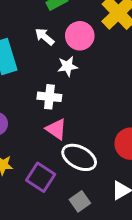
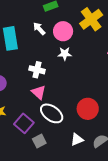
white star: (68, 66) -> (65, 54), moved
gray square: (80, 201) -> (39, 141), moved

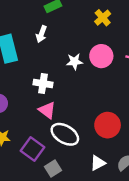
yellow cross: (91, 19) -> (103, 18), size x0.6
white arrow: (39, 29) -> (41, 34), turned -112
pink circle: (63, 31) -> (101, 56), moved

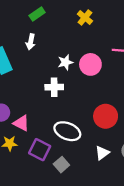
pink circle: (101, 56) -> (90, 64), moved
white cross: (43, 83) -> (54, 87), moved
pink triangle: (47, 110) -> (21, 123), moved

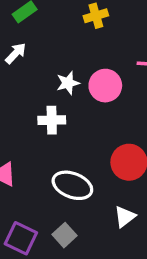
yellow cross: (85, 17) -> (96, 16), turned 35
white arrow: (31, 42) -> (16, 53), turned -147
purple square: (40, 150) -> (21, 238), moved

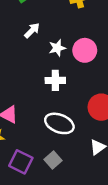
white arrow: (16, 53) -> (32, 30), moved
white cross: (52, 120) -> (55, 80), moved

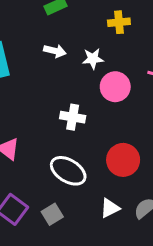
white arrow: (32, 30) -> (55, 51), turned 49
white star: (57, 48) -> (93, 59), moved

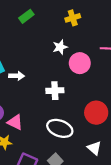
white arrow: (55, 51) -> (17, 76), moved
white triangle: (110, 208) -> (94, 148), turned -40

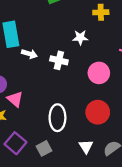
pink circle: (80, 63) -> (99, 73), moved
white cross: (55, 91) -> (59, 60), moved
white ellipse: (60, 128) -> (57, 118), turned 55

